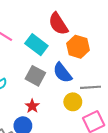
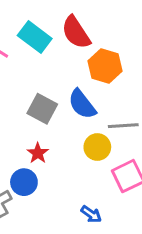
cyan rectangle: (36, 45) -> (35, 37), moved

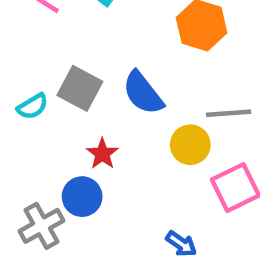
blue semicircle: (82, 104) -> (143, 93), moved
gray square: (42, 109) -> (80, 88), moved

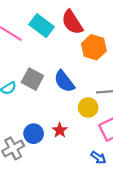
red star: (102, 154) -> (60, 130), moved
blue arrow: (181, 244) -> (98, 158), moved

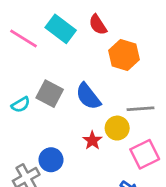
red semicircle: (72, 22) -> (98, 25), size x0.7
red star: (60, 130) -> (92, 140), moved

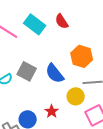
orange hexagon: (124, 55) -> (82, 56), moved
red star: (92, 140) -> (52, 111), moved

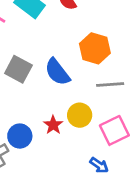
yellow circle: (76, 96) -> (80, 115), moved

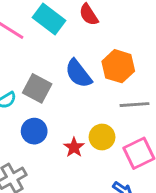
blue semicircle: (57, 72) -> (78, 74), moved
blue circle: (20, 136) -> (34, 131), moved

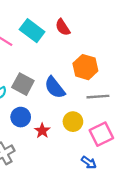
blue semicircle: (78, 74) -> (55, 88), moved
red star: (74, 147) -> (42, 131), moved

